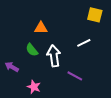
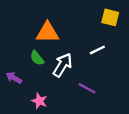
orange triangle: (41, 28) -> (47, 32), size x1.5
white arrow: (54, 56) -> (63, 65), turned 40

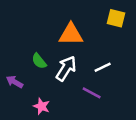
orange triangle: (47, 32) -> (71, 34), moved
white line: (97, 50) -> (103, 67), moved

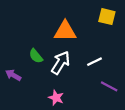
purple line: (92, 93) -> (109, 86), moved
pink star: (42, 106) -> (56, 98), moved

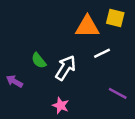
orange triangle: (65, 31) -> (87, 27), moved
white line: (94, 62) -> (102, 53), moved

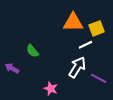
yellow square: (115, 18) -> (97, 28), moved, turned -35
white arrow: (65, 68) -> (77, 67), moved

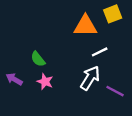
yellow square: (97, 28) -> (113, 14), moved
pink star: (51, 89) -> (45, 82), moved

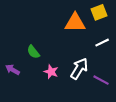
white line: (100, 52) -> (102, 43), moved
pink star: (45, 82) -> (51, 72), moved

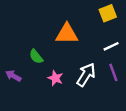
orange triangle: (75, 23) -> (67, 34), moved
purple line: (101, 80) -> (113, 72), moved, turned 42

